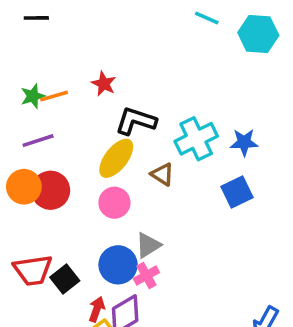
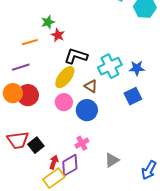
green star: (33, 96) -> (48, 22), moved
gray triangle: (148, 245) -> (112, 160), moved
blue circle: (118, 265) -> (87, 110), moved

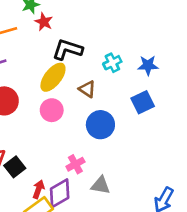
cyan cross: (110, 66) -> (112, 63), size x0.6
blue circle: (87, 110) -> (100, 125), moved
gray triangle: (112, 160) -> (100, 185), moved, turned 42

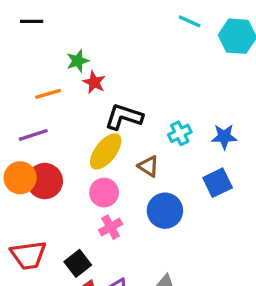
pink cross: (75, 164) -> (111, 227), moved
black square: (15, 167) -> (78, 263), moved

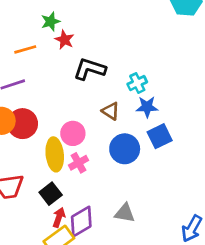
blue star: (224, 137) -> (147, 107), moved
yellow ellipse: (106, 151) -> (55, 154), moved, turned -44
blue square: (218, 183) -> (160, 136), moved

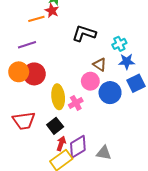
red star: (64, 40) -> (52, 11), moved
pink circle: (73, 133) -> (90, 81), moved
gray triangle: (125, 213) -> (104, 153), moved

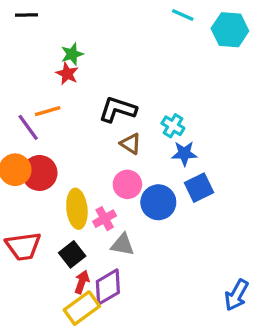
orange line: (36, 19) -> (48, 111), moved
cyan cross: (119, 44) -> (173, 126), turned -32
purple line: (27, 45) -> (28, 127), turned 72
brown triangle: (100, 65) -> (131, 144), moved
gray triangle: (104, 153) -> (123, 245), moved

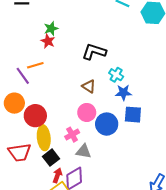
black L-shape: (118, 109) -> (94, 52), moved
red circle: (40, 173) -> (35, 116), moved
blue square: (199, 188) -> (133, 115), turned 30
yellow ellipse: (77, 209) -> (44, 138), moved

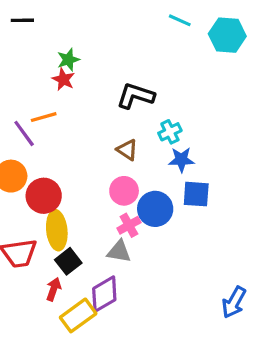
cyan cross: (116, 75) -> (170, 132), turned 32
pink cross: (72, 135) -> (129, 225), moved
red arrow: (57, 175) -> (54, 289), moved

